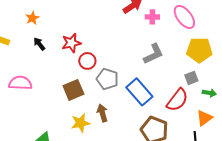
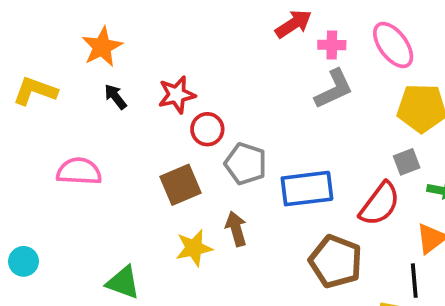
orange star: (32, 18) -> (102, 47), size x1.5
gray L-shape: (153, 54) -> (334, 89), moved
blue rectangle: (139, 92) -> (307, 189), turned -56

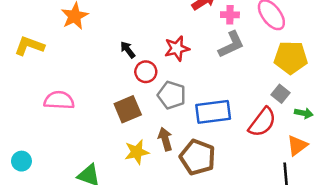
red star: (177, 95) -> (177, 48), moved
black arrow: (115, 97) -> (128, 50), moved
gray square: (407, 162) -> (280, 94), turned -30
brown pentagon: (336, 261) -> (198, 157), moved

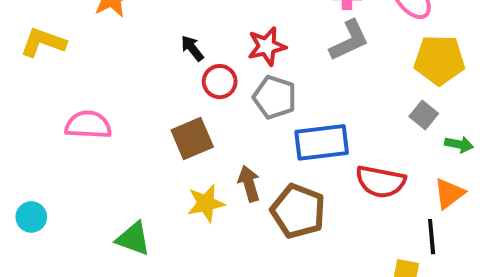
gray pentagon: (172, 95) -> (275, 97), moved
red semicircle: (262, 122) -> (381, 182), moved, turned 64

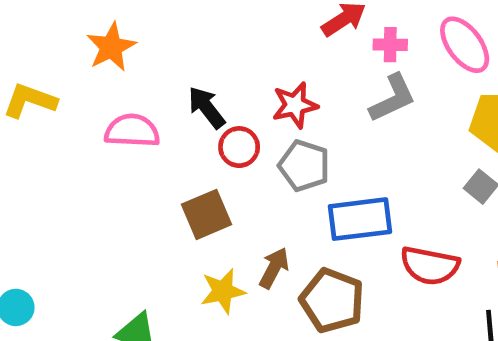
black arrow: (192, 48) -> (207, 107), size x1.4
pink semicircle: (88, 125) -> (132, 131), moved
brown arrow: (249, 184) -> (274, 268), turned 44

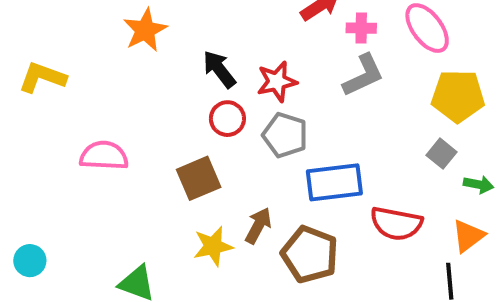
orange star: (111, 47) -> (145, 30), moved
black arrow: (207, 107) -> (219, 69), moved
pink semicircle: (132, 131) -> (104, 156), moved

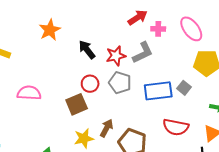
gray L-shape: (363, 75) -> (143, 53), moved
red circle: (227, 119) -> (90, 84), moved
gray square: (441, 154) -> (184, 88), moved
blue rectangle: (334, 182) -> (158, 91), moved

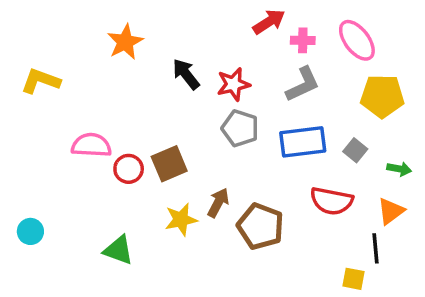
gray L-shape: (143, 53) -> (303, 84), moved
red circle: (90, 84) -> (129, 169), moved
gray square: (184, 88) -> (355, 150), moved

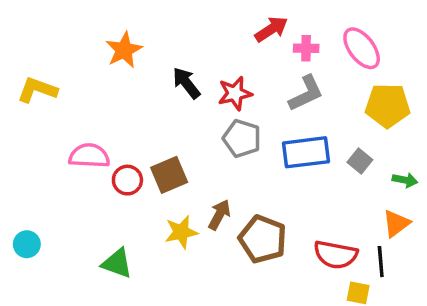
red semicircle: (332, 201) -> (336, 255), moved

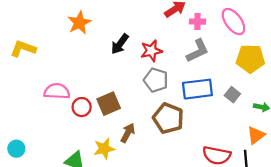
black arrow: (186, 83) -> (120, 44), turned -105
brown arrow: (219, 215) -> (128, 133), moved
yellow star: (181, 232) -> (104, 149), moved
brown pentagon: (263, 239) -> (168, 118), moved

